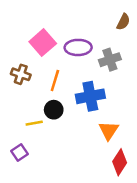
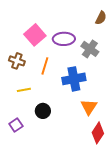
gray cross: (110, 60) -> (90, 49), turned -36
black circle: (54, 110) -> (43, 111), moved
yellow line: (34, 123) -> (24, 90), moved

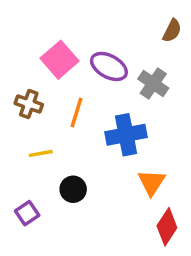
purple ellipse: (64, 39) -> (109, 66), turned 30

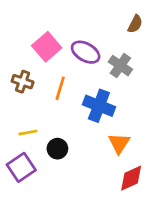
blue cross: (126, 135) -> (99, 106), turned 32
yellow line: (41, 153) -> (28, 133), moved
purple square: (27, 213) -> (21, 167), size x1.5
red diamond: (167, 227) -> (131, 178), turned 32

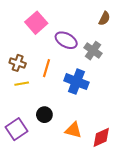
pink square: (47, 47) -> (36, 23), moved
yellow line: (28, 133) -> (22, 84), moved
orange triangle: (119, 143) -> (73, 130), moved, turned -48

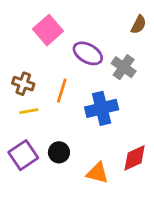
blue cross: (76, 82) -> (102, 108), turned -35
purple square: (17, 129) -> (23, 155), moved
red diamond: (101, 137) -> (135, 158), moved

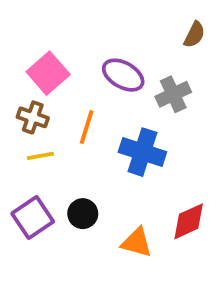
pink square: (48, 30) -> (48, 73), moved
gray cross: (124, 67) -> (173, 94), turned 30
blue cross: (102, 108) -> (142, 152), turned 32

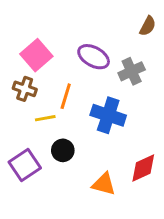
yellow line: (40, 156) -> (45, 118), moved
black circle: (83, 214) -> (63, 150), moved

